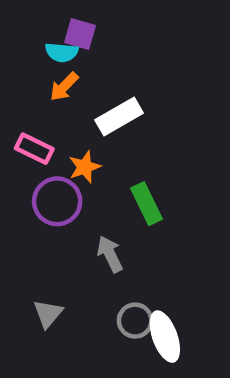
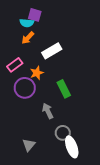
pink rectangle: (34, 149) -> (15, 65), turned -63
gray triangle: (48, 314) -> (29, 145), moved
gray circle: (135, 321) -> (63, 133), moved

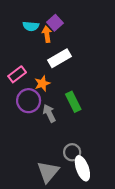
purple square: (35, 15) -> (55, 23), moved, turned 32
orange arrow: (28, 38) -> (47, 34), moved, turned 128
gray arrow: (48, 111) -> (49, 113), moved
gray triangle: (29, 145) -> (48, 172), moved, size x1.5

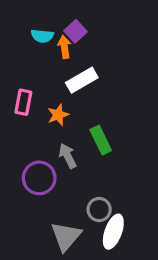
pink rectangle: (17, 74) -> (23, 102), turned -42
purple circle: (29, 101) -> (39, 178), moved
white ellipse: (82, 168) -> (113, 232), turned 40

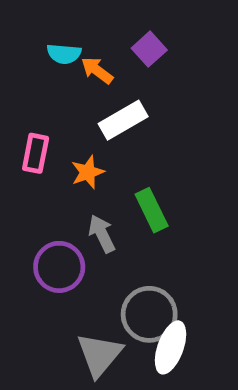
purple square: (75, 31) -> (149, 49), moved
orange arrow: (64, 47) -> (97, 70), turned -45
gray circle: (99, 210) -> (149, 314), size x1.5

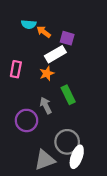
purple square: (149, 49) -> (67, 38), moved, turned -32
orange star: (88, 172) -> (47, 73), moved
gray triangle: (99, 355) -> (45, 160), turned 30

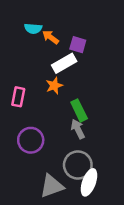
pink rectangle: (16, 69) -> (18, 97), moved
gray arrow: (46, 106) -> (78, 129), moved

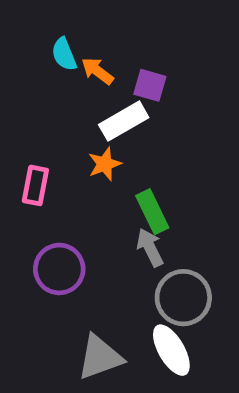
cyan semicircle: (33, 29) -> (64, 54), turned 63
gray circle: (78, 165) -> (183, 298), moved
white ellipse: (89, 182) -> (171, 350), turned -50

